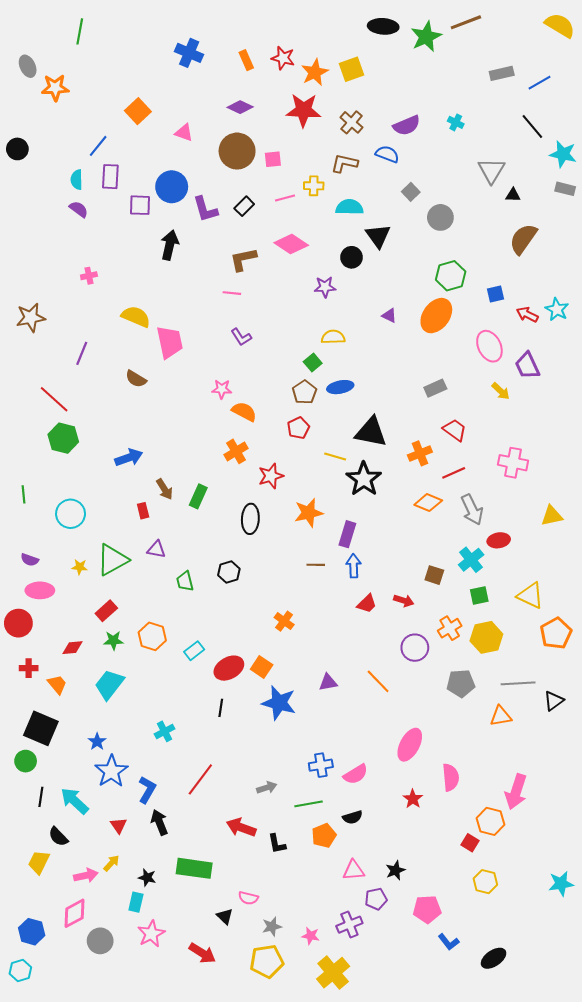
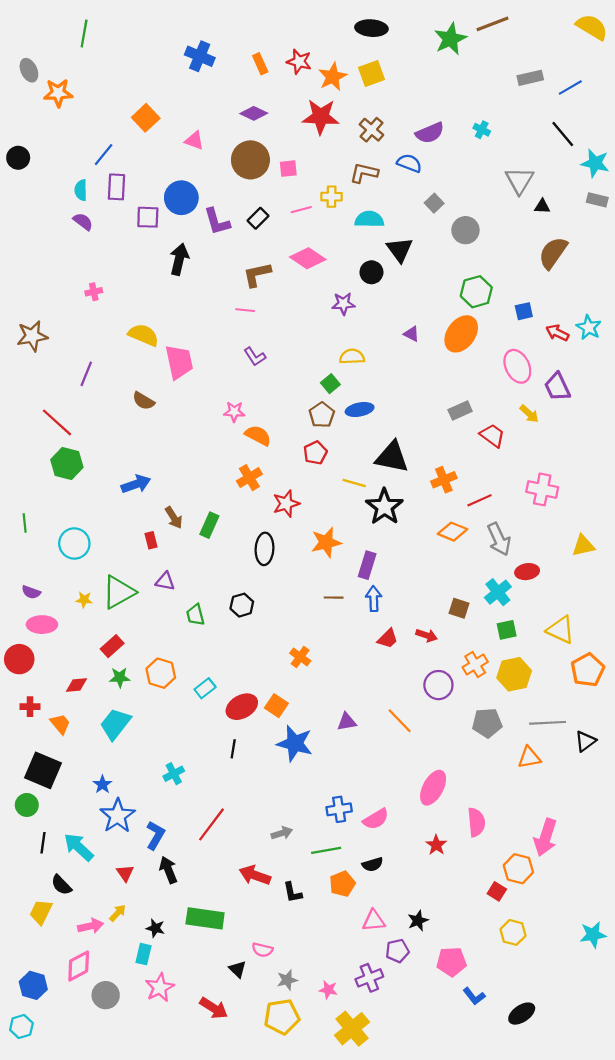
black ellipse: (383, 26) -> (371, 28), moved
red trapezoid: (455, 430) -> (492, 435), moved

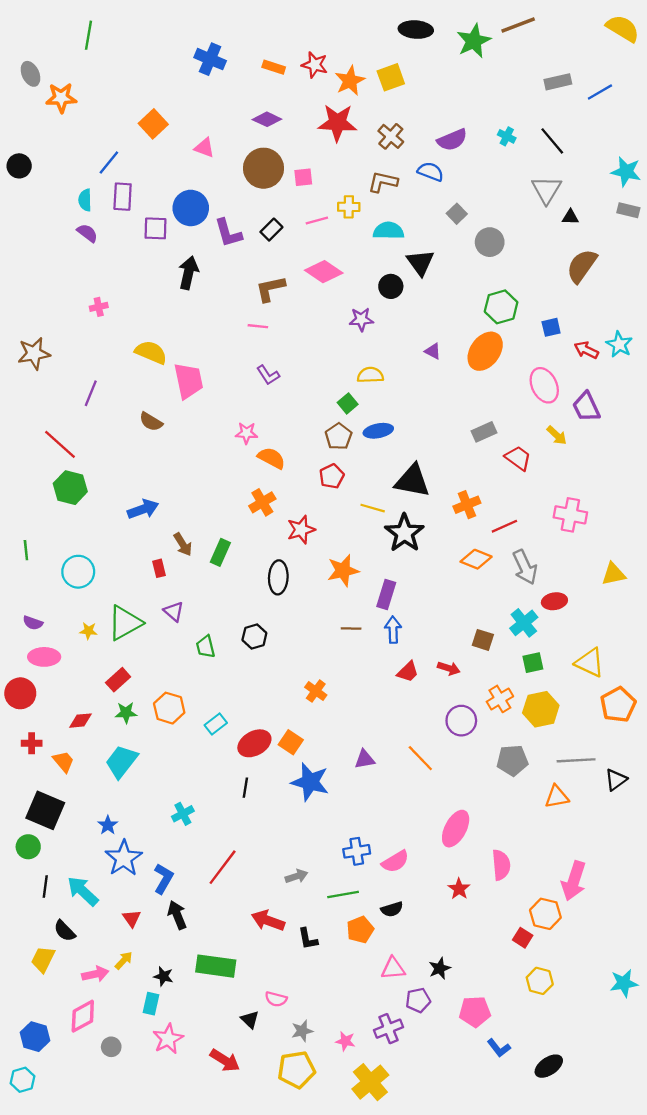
black ellipse: (371, 28) -> (416, 30), moved
orange rectangle: (260, 64) -> (274, 67), turned -48
black line: (563, 134) -> (552, 141), moved
purple triangle: (165, 581) -> (174, 611), turned 30
gray circle: (106, 995) -> (111, 1047), size x0.7

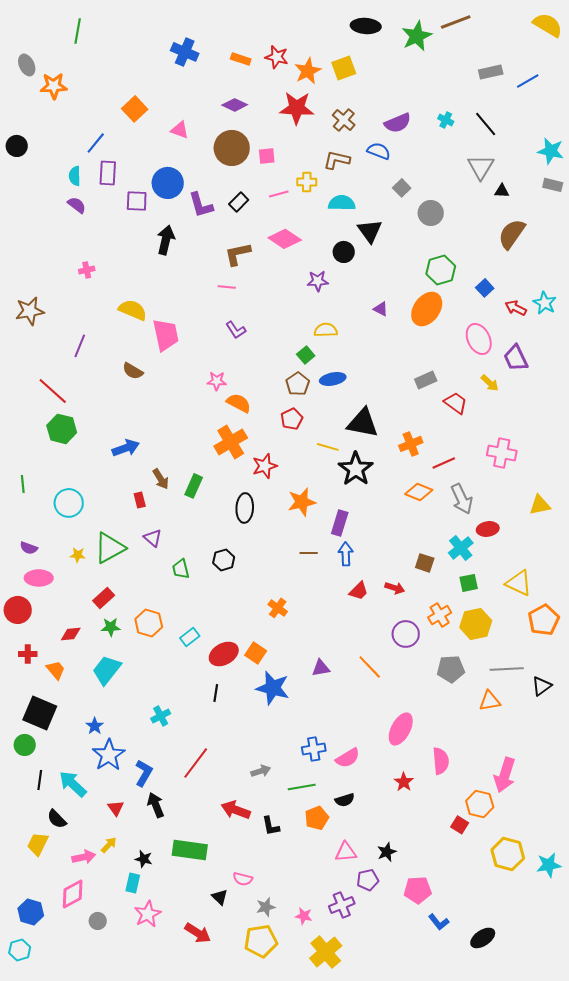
blue square: (551, 327) -> (485, 288), turned -30
orange cross: (262, 502) -> (231, 442), size x1.4
yellow hexagon: (540, 981) -> (508, 854), moved, size x1.4

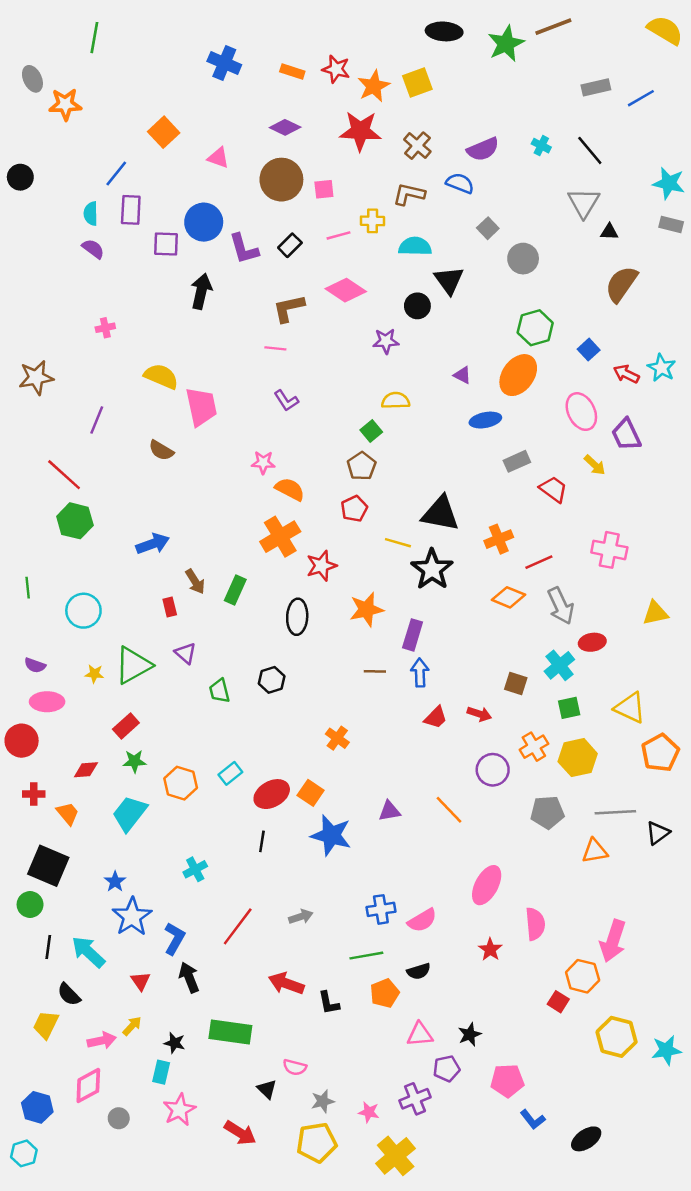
blue ellipse: (333, 379) -> (485, 420), moved
orange hexagon: (149, 623) -> (181, 783), moved
gray arrow: (261, 771) -> (301, 917), moved

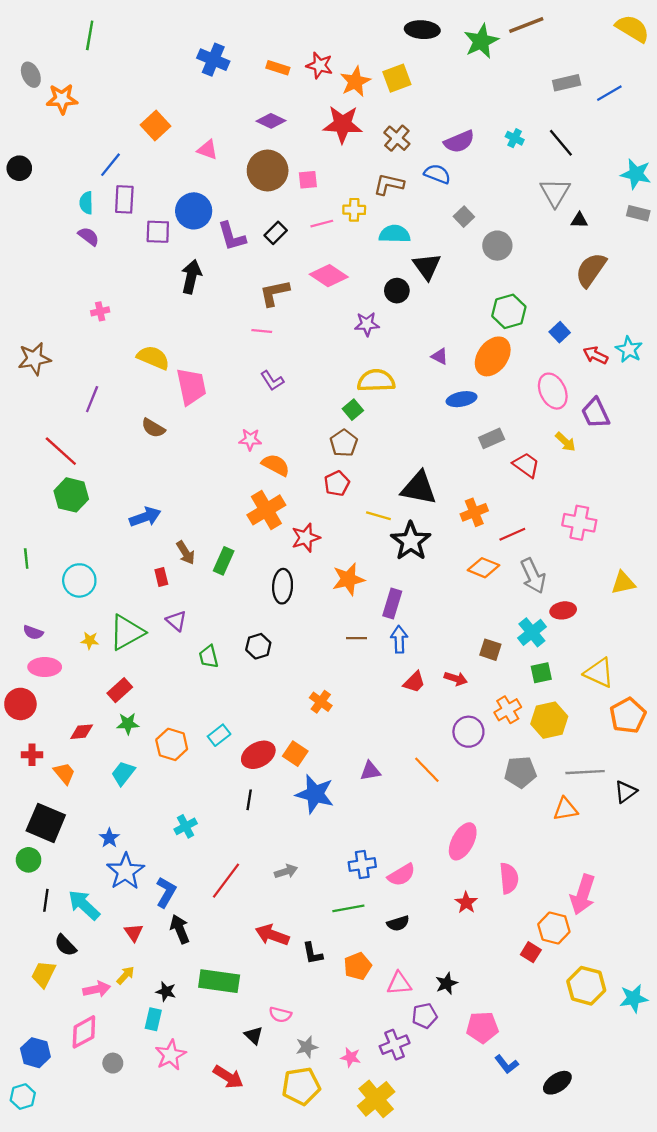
yellow semicircle: (396, 401) -> (376, 381), size x1.4
cyan trapezoid: (130, 813) -> (123, 773), size x0.7
orange pentagon: (385, 993) -> (358, 966), moved

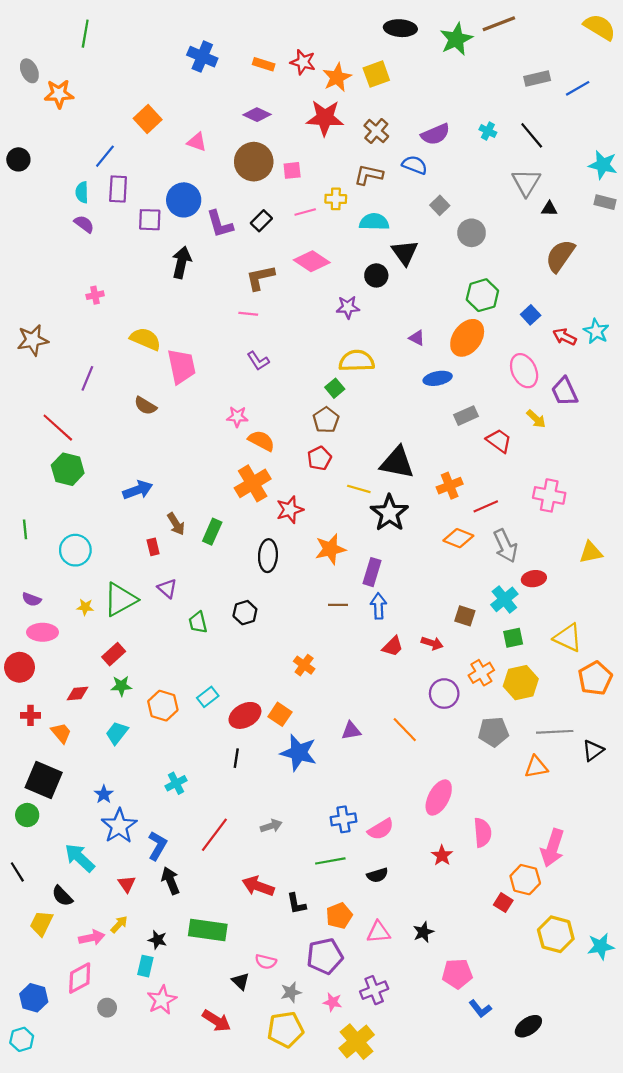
black line: (46, 900) -> (17, 872), moved, turned -40
purple pentagon: (425, 1016) -> (325, 956), moved, size x1.5

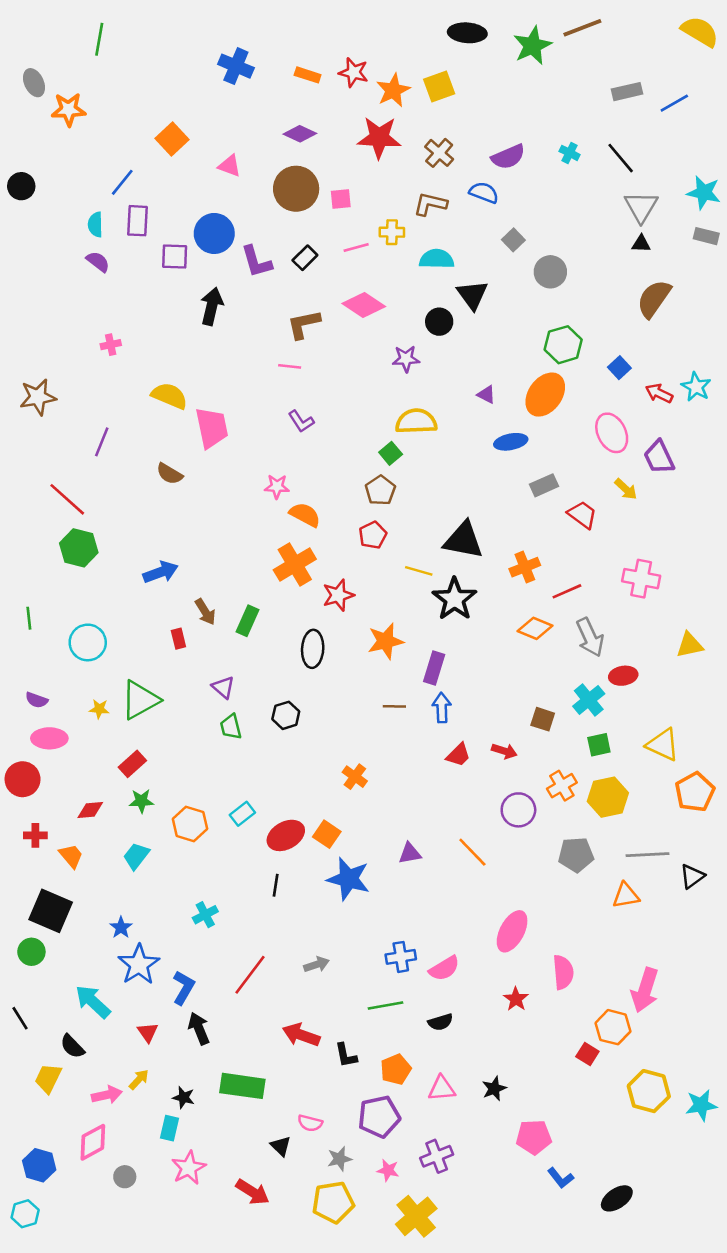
gray triangle: (526, 182) -> (641, 207), moved
purple triangle: (167, 588) -> (223, 687), moved

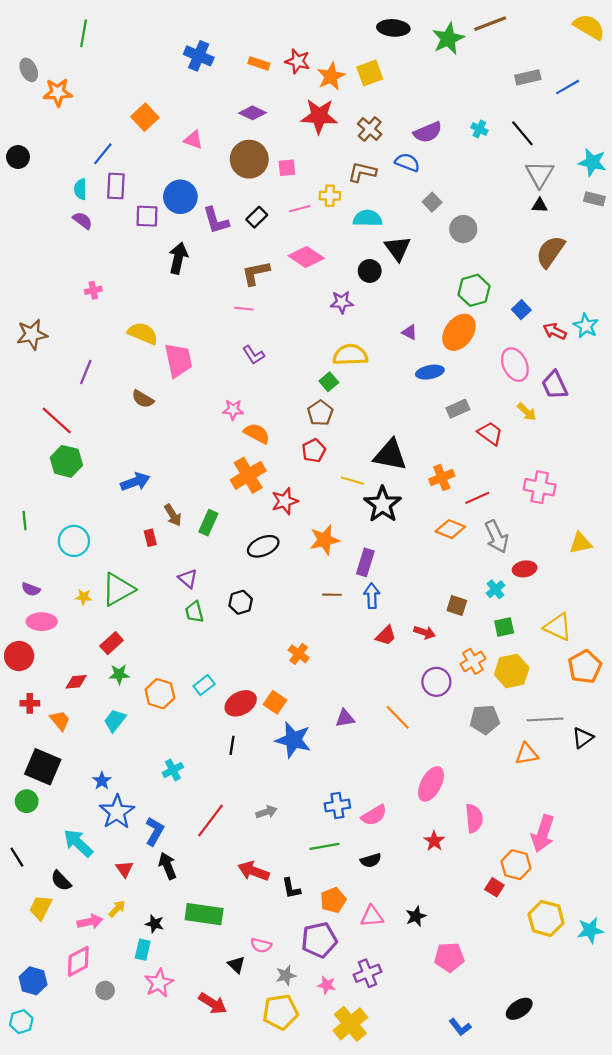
black ellipse: (313, 649) -> (263, 546), turned 64
cyan cross: (589, 700) -> (496, 589), size x0.7
blue L-shape: (561, 1178) -> (460, 1027), moved

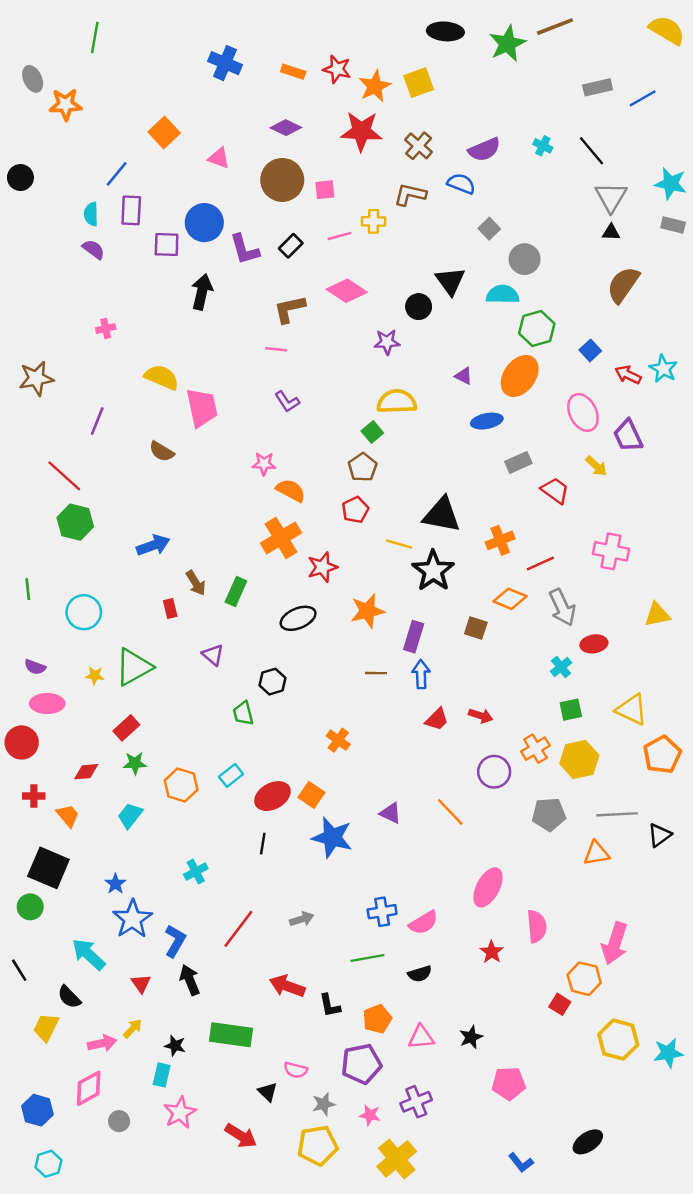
cyan semicircle: (368, 218) -> (503, 294), moved
brown square: (457, 605) -> (476, 628), moved
green trapezoid: (194, 612) -> (243, 713), moved
purple triangle: (345, 718) -> (391, 813), turned 36
cyan hexagon: (21, 1022) -> (48, 1164), moved

